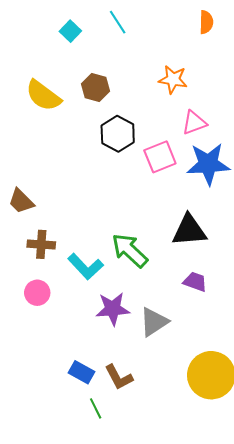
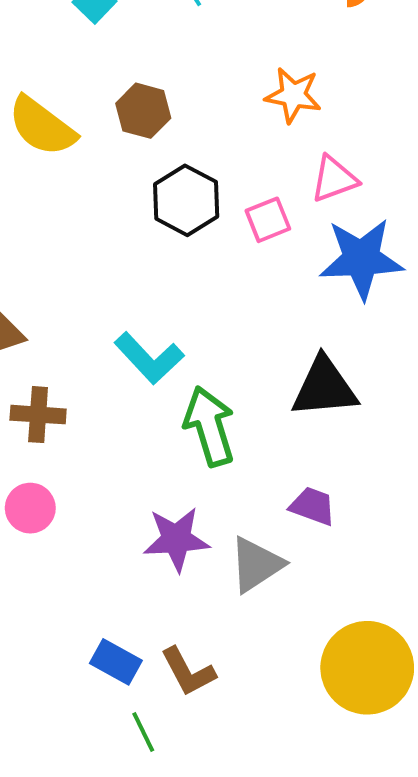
pink square: (160, 157) -> (268, 220), moved, size x0.7
green arrow: (130, 250) -> (209, 426), turned 30
cyan L-shape: (86, 267) -> (149, 358), moved
purple trapezoid: (195, 282) -> (313, 506), moved

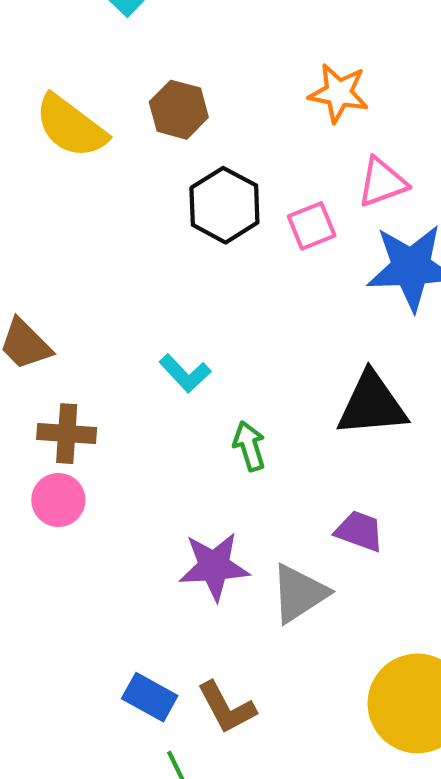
cyan L-shape: (149, 358) -> (185, 373), size x0.7
green arrow: (209, 426) -> (249, 446), size x0.6
pink circle: (30, 508) -> (58, 500), moved

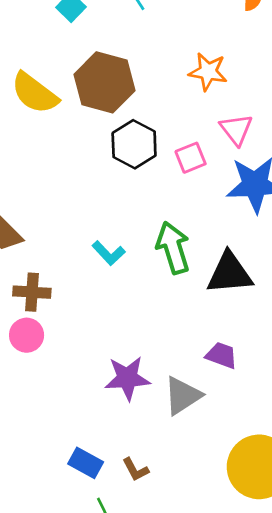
brown hexagon: (179, 110) -> (105, 82), size x1.6
pink triangle: (382, 182) -> (236, 129), turned -48
green arrow: (249, 446) -> (173, 248), moved, size x1.6
brown L-shape: (227, 708) -> (135, 470), size x0.7

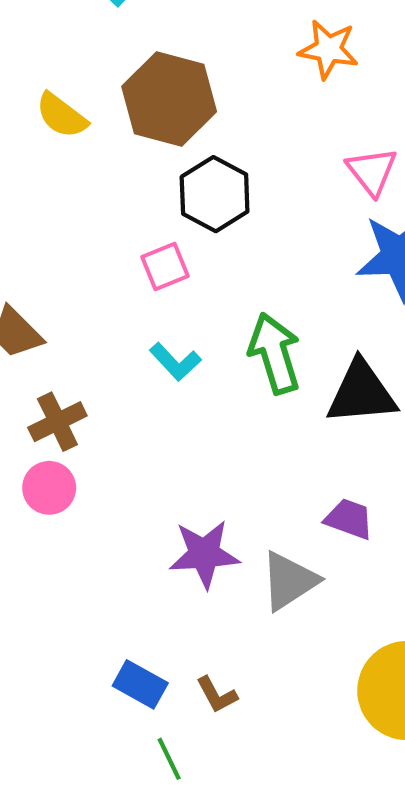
orange star: (208, 72) -> (328, 49), moved
yellow semicircle: (35, 93) -> (62, 116), size x0.7
pink square: (191, 158) -> (165, 267), moved
brown cross: (32, 292) -> (57, 422), turned -30

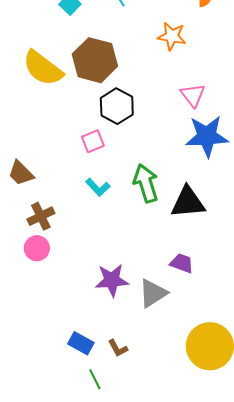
yellow semicircle: (62, 116) -> (43, 68), size x1.6

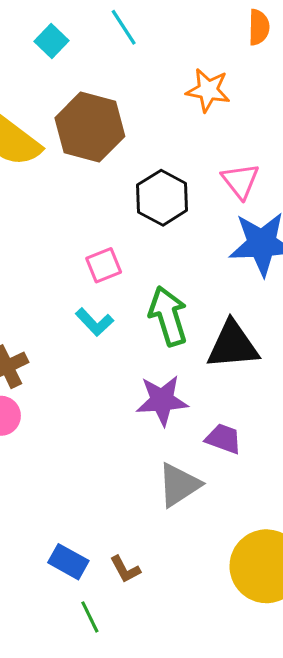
black hexagon: (117, 106) -> (162, 198), moved
pink square: (93, 141) -> (104, 265), moved
purple star: (112, 280) -> (162, 400), moved

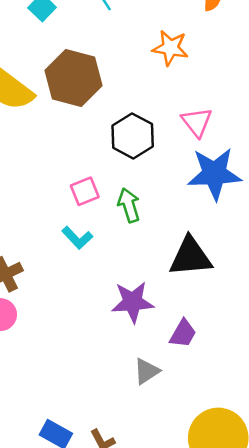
green arrow: (168, 316) -> (129, 205), moved, size x0.7
purple trapezoid: (223, 439) -> (183, 333), turned 100
gray triangle: (179, 485) -> (146, 371), size x0.7

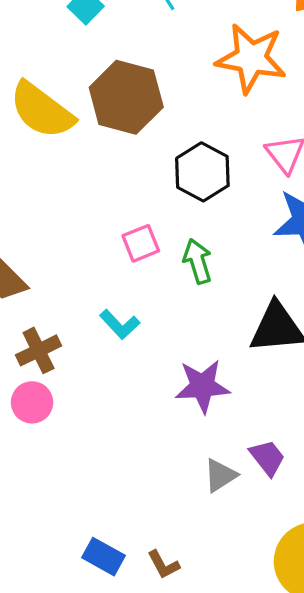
orange star: (170, 48) -> (251, 58), size x1.5
cyan L-shape: (77, 238) -> (120, 324), moved
purple trapezoid: (183, 333) -> (267, 458), moved, turned -68

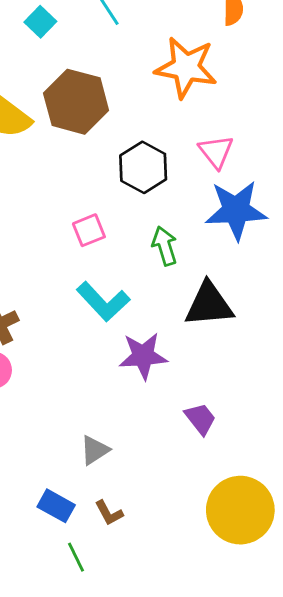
green arrow: (198, 261) -> (165, 246), moved
cyan L-shape: (120, 324) -> (103, 302), moved, size x1.5
gray triangle: (220, 475) -> (95, 450), moved

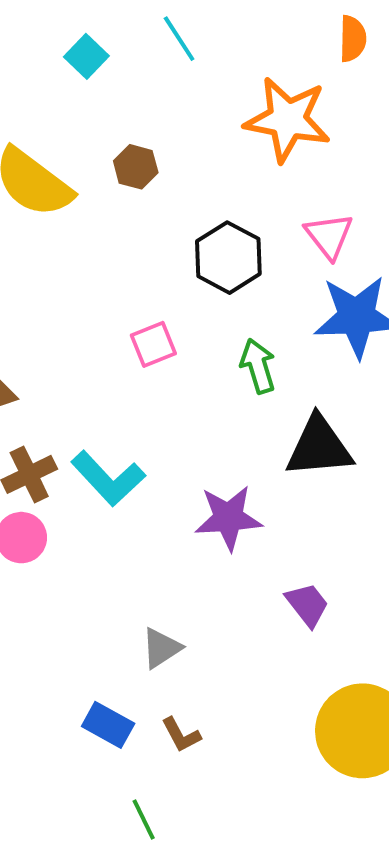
brown hexagon: (76, 102) -> (136, 167), size x0.5
cyan L-shape: (103, 302) -> (108, 478), moved
green line: (76, 557) -> (144, 820), moved

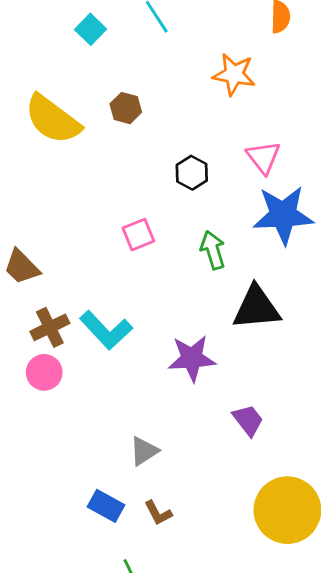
orange star: (288, 119) -> (234, 74), size x0.7
black hexagon: (228, 258) -> (192, 173), size x0.7

